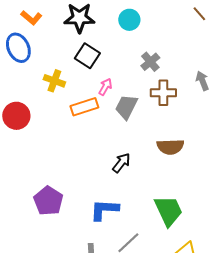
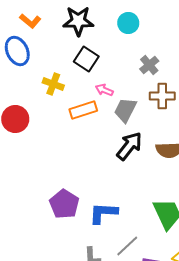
pink arrow: (105, 87) -> (104, 90), turned -96
black arrow: (121, 163) -> (129, 146), moved, size x1.4
purple pentagon: (48, 201) -> (64, 204), moved

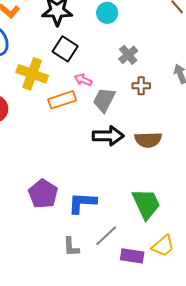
yellow cross: (53, 84) -> (32, 74), size x1.4
brown cross: (162, 96) -> (141, 86), size x0.7
black arrow: (129, 146) -> (108, 136), turned 52

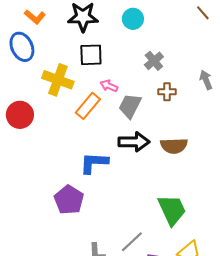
black square: (65, 49) -> (91, 55), turned -35
orange rectangle: (62, 100) -> (88, 106), turned -32
blue L-shape: (82, 203) -> (94, 163), moved

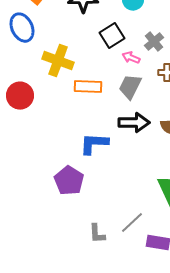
black square: (91, 55) -> (112, 36), moved, turned -30
pink arrow: (109, 86) -> (131, 58), moved
orange rectangle: (88, 106) -> (88, 87), turned 52

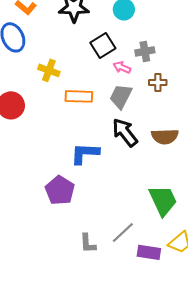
gray cross: (154, 42) -> (145, 51), turned 30
yellow cross: (58, 61) -> (49, 70), size x0.7
black arrow: (134, 123) -> (125, 132), turned -128

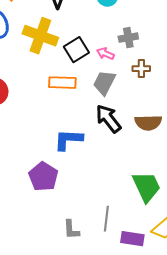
black square: (103, 45) -> (76, 50), moved
yellow cross: (49, 70) -> (40, 36), moved, size x1.6
gray line: (123, 232) -> (106, 219), turned -40

